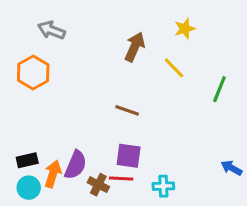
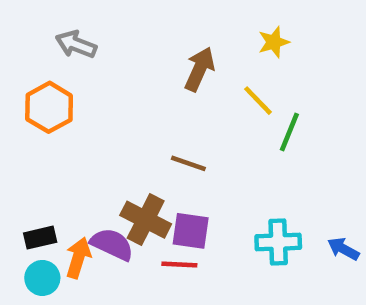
green line: (219, 89) -> (289, 132), moved
purple semicircle: (76, 165) -> (112, 244), turned -88
brown cross: (98, 185) -> (146, 220), moved, size x1.5
cyan cross: (163, 186) -> (278, 242), moved, size x1.4

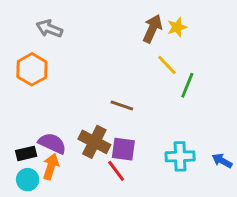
brown arrow: (200, 69) -> (152, 29), moved
purple semicircle: (112, 244) -> (52, 143), moved
red line: (179, 265) -> (116, 171), turned 50

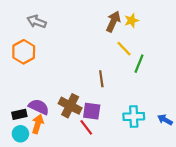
brown line: (122, 106) -> (101, 79), moved, turned 63

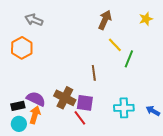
yellow star: (132, 20) -> (146, 19), moved

